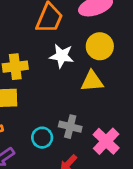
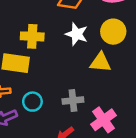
gray cross: (70, 127) -> (73, 100), turned -30
cyan circle: (42, 138) -> (32, 102), moved

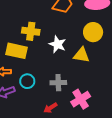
white star: (77, 34) -> (57, 44), moved

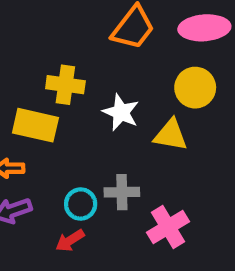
cyan circle: (27, 81) -> (81, 204), moved
red arrow: (50, 108) -> (70, 241), moved

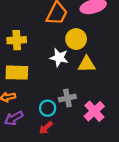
yellow cross: (65, 85) -> (17, 40), moved
yellow circle: (195, 88) -> (76, 39), moved

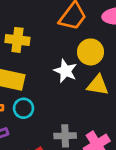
gray cross: (67, 98) -> (65, 136), moved
cyan circle: (48, 108) -> (23, 108), moved

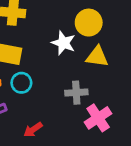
gray cross: (65, 136) -> (76, 93), moved

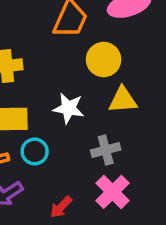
white star: (63, 43) -> (69, 108), moved
pink cross: (98, 118) -> (112, 192), moved

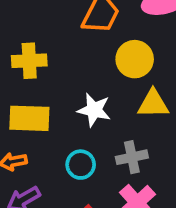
cyan circle: (35, 151) -> (81, 165), moved

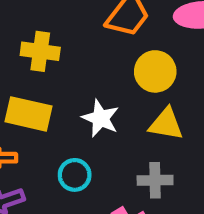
gray cross: (132, 157) -> (155, 180), moved

